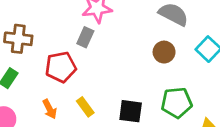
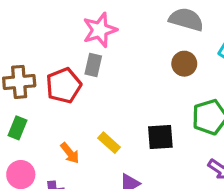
red pentagon: (61, 67) -> (64, 85), moved

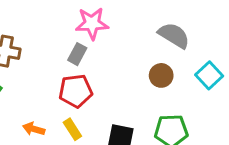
red pentagon: (64, 85) -> (76, 91), moved
orange arrow: (70, 153) -> (34, 129), turned 130

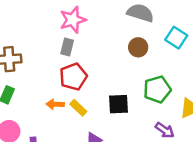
orange arrow: (34, 129) -> (55, 104), moved

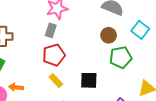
green pentagon: (157, 89) -> (121, 57), moved
orange arrow: (55, 104) -> (16, 87), moved

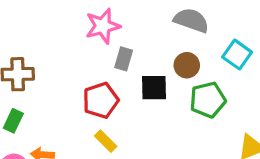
gray rectangle: (51, 30) -> (124, 59), moved
black square: (89, 80) -> (154, 88), moved

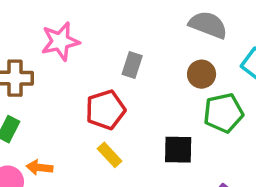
pink star: (103, 26) -> (60, 41), moved
black square: (154, 88) -> (178, 150), moved

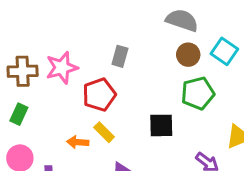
pink star: (60, 41) -> (62, 68), moved
brown circle: (202, 74) -> (188, 55), moved
orange arrow: (39, 168) -> (78, 142), moved

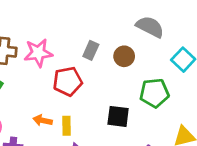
brown circle: (188, 55) -> (124, 56), moved
yellow rectangle: (104, 132) -> (66, 126), moved, turned 36

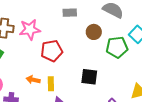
gray rectangle: (91, 50) -> (70, 13), moved, turned 64
green pentagon: (154, 93) -> (117, 47), moved

